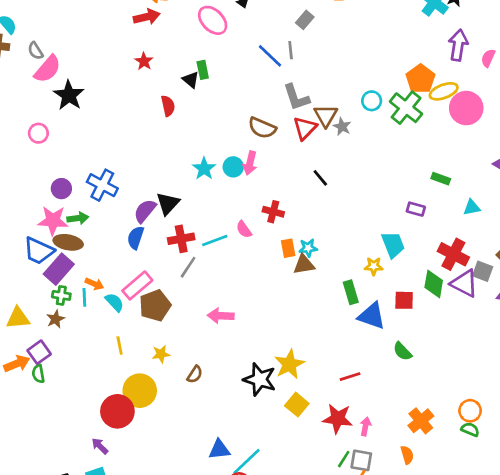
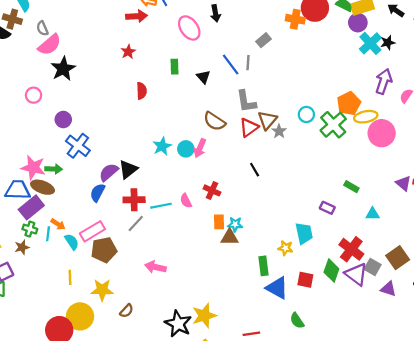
black triangle: (191, 80) -> (203, 77), moved
purple circle: (61, 189) -> (63, 120), moved
blue trapezoid: (39, 251) -> (18, 190), turned 148
yellow star: (161, 354) -> (102, 290), size x1.5

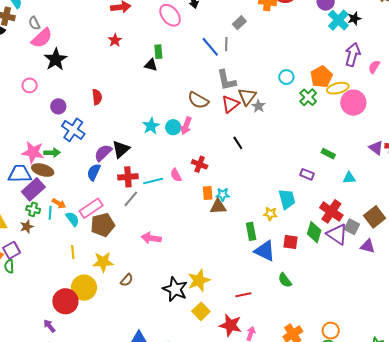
black triangle: (203, 77) -> (151, 65), moved, turned -32
red semicircle: (142, 91) -> (97, 97), moved
cyan circle: (306, 114) -> (286, 77), moved
green cross: (333, 125) -> (308, 97), size x0.7

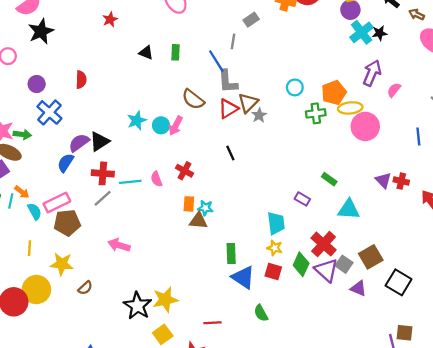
blue line: (210, 47) -> (216, 61), moved
green rectangle: (158, 52) -> (175, 52), moved
green cross: (308, 97) -> (316, 113), turned 30
cyan triangle: (349, 178) -> (349, 209), size x1.5
yellow star: (270, 214) -> (275, 248), moved

